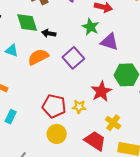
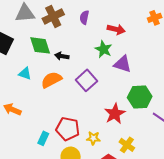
yellow star: (79, 107) -> (93, 138), moved
cyan rectangle: (11, 117) -> (43, 138), moved

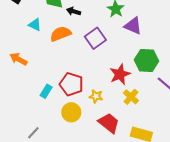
yellow cross: (127, 145) -> (131, 97), moved

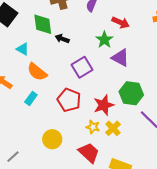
orange semicircle: (61, 34) -> (37, 72), moved, turned -125
red pentagon: (71, 84) -> (69, 100), moved
cyan rectangle: (46, 91) -> (31, 98), moved
yellow star: (96, 96) -> (93, 127), moved

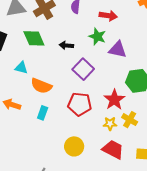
black arrow: (62, 39) -> (66, 45), moved

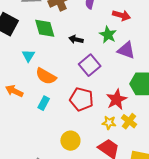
cyan triangle: (21, 68) -> (28, 56), turned 40

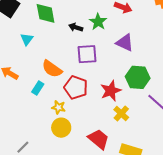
green star: (108, 35) -> (98, 22), moved
purple square: (90, 65) -> (87, 54), turned 30
orange semicircle: (46, 76) -> (52, 69), moved
yellow star: (109, 123) -> (59, 107), moved

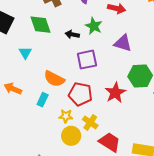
yellow cross: (121, 113) -> (90, 122), moved

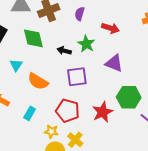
orange semicircle: (54, 79) -> (38, 81), moved

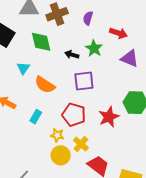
purple triangle: (114, 63) -> (130, 58), moved

